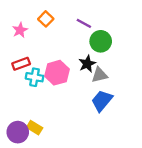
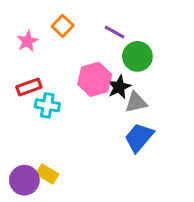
pink hexagon: (57, 73) -> (95, 79), moved

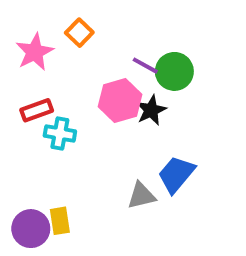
purple line: (115, 32) -> (145, 66), moved
pink star: (27, 41) -> (35, 52), size x1.4
gray triangle: (136, 102) -> (141, 196), moved
yellow rectangle: (47, 174) -> (60, 221), turned 50

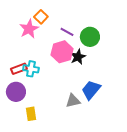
pink star: (35, 52) -> (29, 29), moved
purple line: (145, 66) -> (67, 32), moved
red rectangle: (37, 110) -> (19, 69), moved
purple circle: (31, 229) -> (16, 92), moved

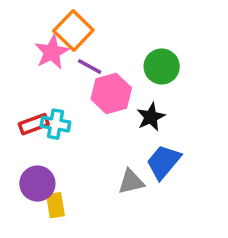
orange square: (41, 17) -> (73, 30), size x1.5
purple line: (67, 32) -> (90, 67), moved
black star: (78, 57) -> (151, 117), moved
purple circle: (16, 92) -> (37, 184), moved

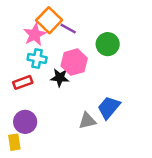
purple line: (90, 67) -> (68, 29), moved
black star: (151, 117) -> (60, 78), moved, turned 30
cyan cross: (55, 124) -> (37, 58), moved
yellow rectangle: (55, 205) -> (14, 142), moved

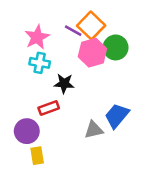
orange square: (49, 20) -> (91, 26), moved
pink hexagon: (74, 62) -> (92, 53), moved
red rectangle: (23, 82) -> (49, 108), moved
yellow rectangle: (14, 142) -> (37, 156), moved

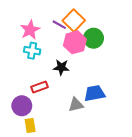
black star: (64, 84) -> (61, 67), moved
blue trapezoid: (117, 116) -> (95, 93), turned 40

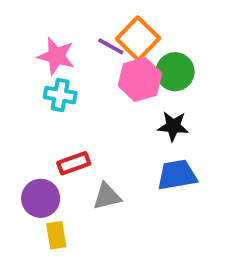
pink star: (30, 30) -> (56, 56), turned -30
black star: (61, 67) -> (173, 126), moved
gray triangle: (76, 105) -> (107, 196), moved

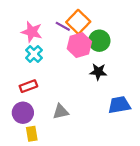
cyan cross: (60, 95) -> (34, 54), turned 35
red rectangle: (74, 163) -> (28, 86), moved
blue trapezoid: (177, 175) -> (119, 105), moved

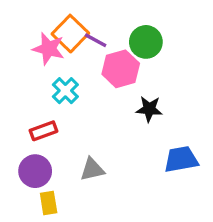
orange square: (78, 22) -> (70, 34), moved
green circle: (99, 41) -> (146, 42), moved
cyan cross: (34, 54) -> (65, 91), moved

